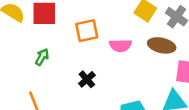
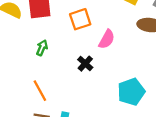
pink semicircle: (120, 46) -> (107, 39), moved, turned -54

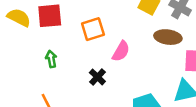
green arrow: (42, 48) -> (51, 59), turned -35

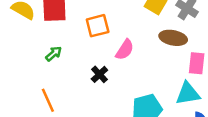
green arrow: (51, 59) -> (54, 54), turned 56

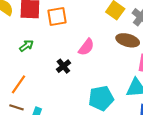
orange square: (98, 26) -> (57, 16), moved
orange line: (48, 100) -> (19, 84), turned 54

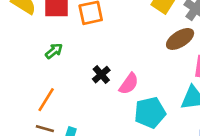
brown ellipse: (128, 40) -> (180, 39), turned -45
pink semicircle: (86, 47) -> (129, 84), moved

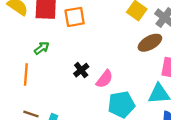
orange line: (46, 100) -> (26, 74), moved, turned -30

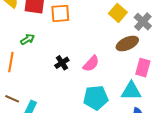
pink semicircle: (104, 79) -> (91, 64), moved

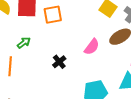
pink semicircle: (91, 64) -> (92, 47), moved

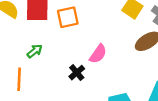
pink semicircle: (92, 47) -> (98, 54), moved

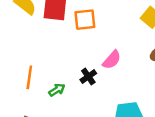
green arrow: (35, 51) -> (57, 90), moved

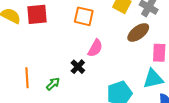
orange square: (85, 20) -> (84, 16), moved, turned 30

